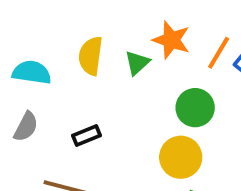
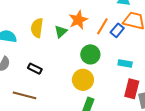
orange star: (171, 40) -> (78, 20), turned 30
black rectangle: (87, 136) -> (35, 69), turned 48

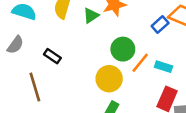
orange line: (102, 26) -> (140, 63), moved
brown line: (25, 95) -> (35, 87), turned 50

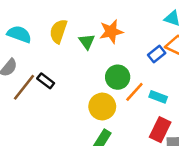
green triangle: (91, 16) -> (87, 42), turned -35
brown line: (35, 87) -> (24, 87), moved, turned 52

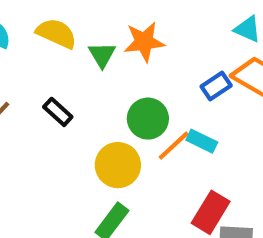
yellow semicircle: (58, 31) -> (56, 33), turned 90
black rectangle: (46, 81) -> (58, 112), moved
cyan rectangle: (158, 97) -> (202, 141), moved

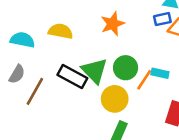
green triangle: (102, 55) -> (94, 71), moved, size x1.6
blue rectangle: (216, 86) -> (162, 19), moved, turned 35
black rectangle: (58, 112) -> (72, 77), size x1.6

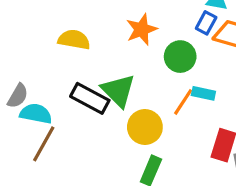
blue rectangle: (162, 19) -> (206, 23), turned -49
cyan semicircle: (22, 40) -> (36, 114), moved
green circle: (126, 68) -> (180, 57), moved
brown line: (35, 91) -> (44, 144), moved

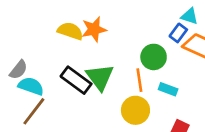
orange star: (142, 29) -> (94, 29), moved
orange line: (183, 102) -> (139, 80), moved, turned -50
yellow circle: (145, 127) -> (135, 110), moved

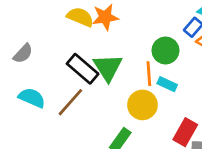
cyan semicircle: (31, 86) -> (32, 98), moved
cyan rectangle: (168, 89) -> (167, 84), moved
brown line: (34, 111) -> (70, 102), moved

